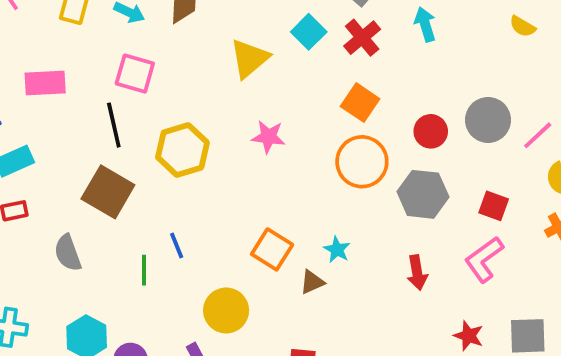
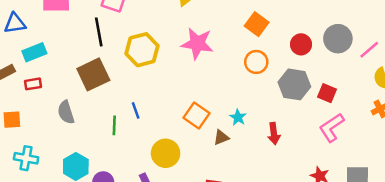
pink star: (268, 137) -> (197, 44), size x1.5
orange circle: (362, 162) -> (256, 62), size x0.7
brown square: (108, 192) -> (93, 74), turned 32
red square: (494, 206) -> (327, 93), moved
red arrow: (417, 273) -> (274, 134), moved

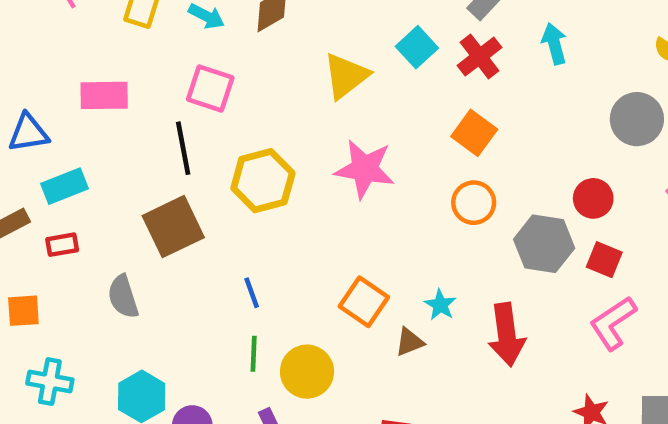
gray circle: (338, 39) -> (637, 119), moved
red circle: (301, 44) -> (593, 198), moved
green line: (114, 125) -> (254, 354), moved
red arrow: (274, 134) -> (507, 335), size x1.5

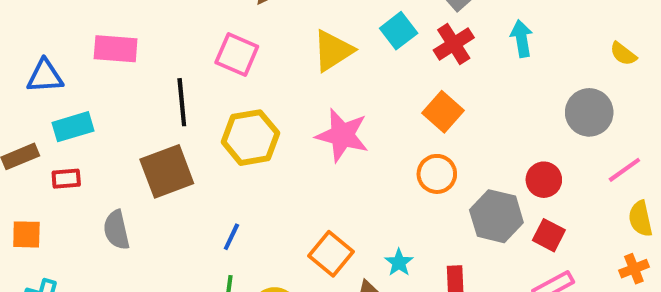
pink square: (210, 88) -> (237, 54), moved
blue line: (252, 293) -> (231, 237), turned 40

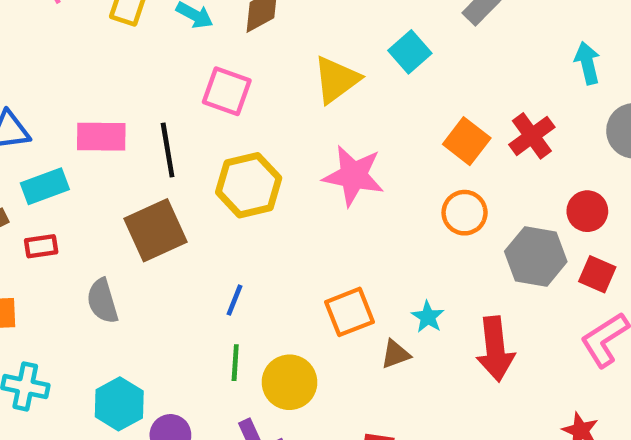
cyan arrow: (522, 39) -> (587, 63), moved
red cross: (454, 44) -> (532, 136), moved
pink rectangle: (116, 49) -> (101, 137), moved
orange square: (331, 254) -> (349, 312), turned 33

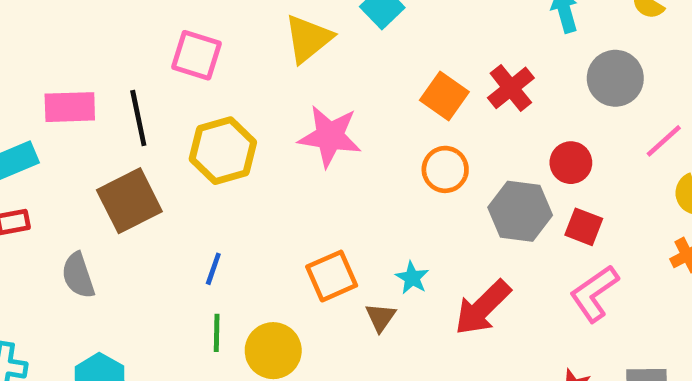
red arrow: (495, 349) -> (483, 308), turned 54
brown triangle: (395, 354) -> (380, 317), turned -32

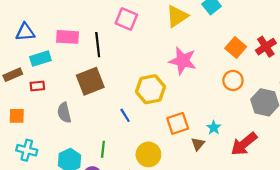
yellow hexagon: (223, 151) -> (151, 89), moved
blue line: (213, 269) -> (125, 115), turned -56
green line: (217, 333) -> (103, 149), moved

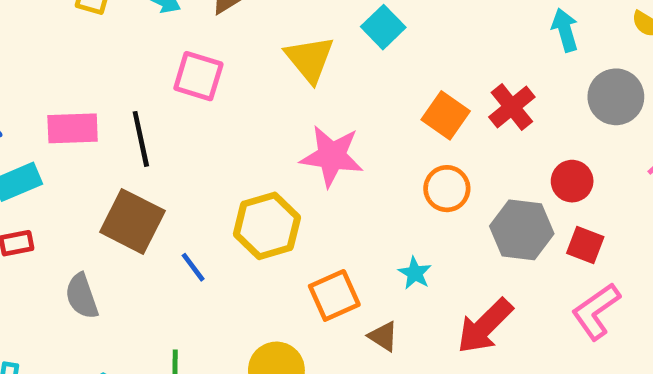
yellow triangle: (177, 16) -> (310, 59), turned -30
brown square: (90, 81) -> (132, 221), turned -36
blue line: (125, 115) -> (193, 267), moved
cyan star: (214, 128) -> (415, 273), moved
brown triangle: (198, 144) -> (383, 336), turned -32

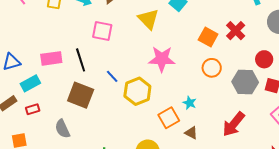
blue line: (193, 267) -> (112, 76), moved
cyan star: (415, 273) -> (190, 103), moved

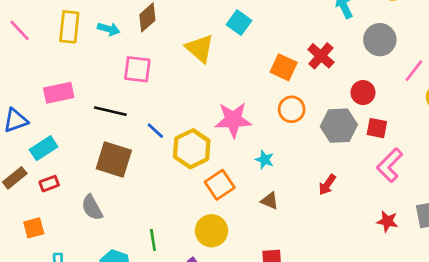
pink rectangle: (51, 58) -> (59, 93), moved
pink star: (162, 59) -> (233, 120), moved
black line: (81, 60) -> (110, 111), turned -55
orange square: (169, 118) -> (220, 185), moved
red arrow: (234, 124) -> (327, 185), size x0.6

